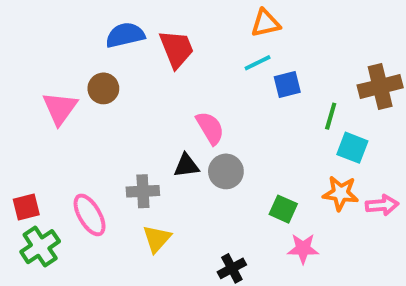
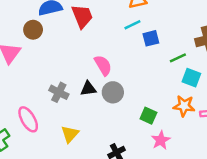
brown circle: (103, 88) -> (33, 30), moved
green line: (331, 116) -> (178, 58), turned 49
gray cross: (143, 191) -> (59, 92), moved, turned 30
pink star: (303, 249) -> (161, 140), turned -30

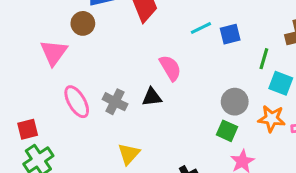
cyan line: (132, 25) -> (201, 28), moved
green line: (178, 58) -> (264, 59), turned -49
gray circle: (113, 92) -> (235, 102), moved
pink ellipse: (28, 119) -> (77, 102), moved

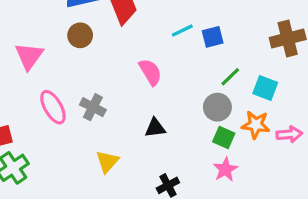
brown circle: (83, 23) -> (80, 35), moved
green line: (264, 59) -> (230, 77), moved, turned 30
black triangle: (152, 97) -> (155, 128), moved
green square: (227, 131) -> (224, 137), moved

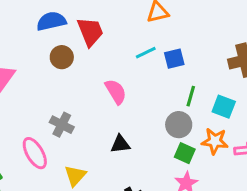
brown circle: (80, 35) -> (62, 57), moved
green line: (230, 77) -> (191, 96), turned -30
pink ellipse: (53, 107) -> (35, 153), moved

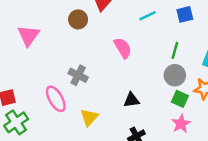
blue square: (174, 59) -> (185, 14), moved
green line: (191, 96) -> (175, 50), moved
black triangle: (120, 144) -> (131, 100), moved

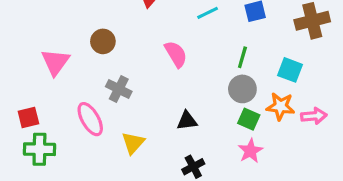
brown circle: (78, 19) -> (103, 41), moved
pink triangle: (28, 36) -> (55, 62), moved
green cross: (16, 122) -> (39, 149), turned 35

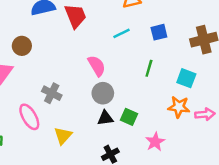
brown circle: (103, 41) -> (22, 46), moved
gray circle: (242, 89) -> (103, 93), moved
green square: (249, 119) -> (129, 117), moved

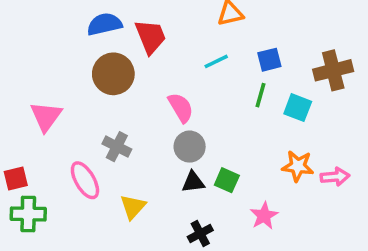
brown circle: (22, 46) -> (113, 74), moved, size x1.5
green line: (149, 68) -> (260, 95), moved
cyan square: (186, 78) -> (298, 108), moved

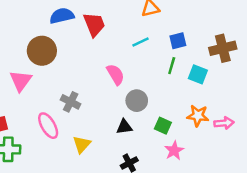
brown circle: (113, 74) -> (42, 51), moved
gray circle: (190, 147) -> (137, 101), moved
green square: (227, 180) -> (163, 126), moved

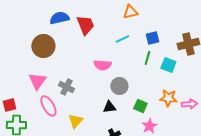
pink semicircle: (116, 74) -> (102, 65), turned 126
pink triangle: (21, 81) -> (37, 81), moved

